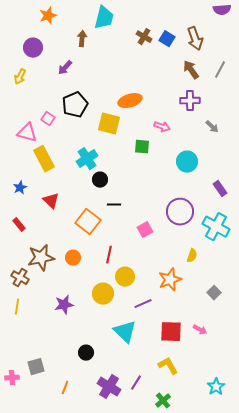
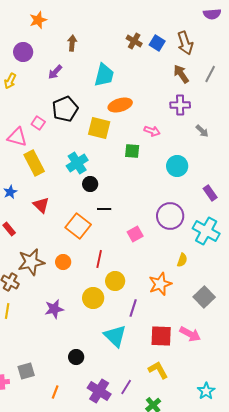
cyan trapezoid: (104, 18) -> (104, 75), moved
gray square: (214, 293) -> (204, 297), size x1.5
purple line: (143, 304) -> (133, 308), turned -48
pink arrow: (200, 330) -> (190, 334), size x1.5

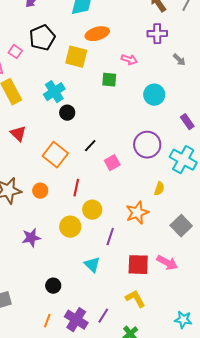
black line: (104, 209) -> (90, 146), moved, turned -48
cyan triangle: (115, 336) -> (92, 265), size x0.7
cyan star: (206, 391) -> (183, 320), turned -30
orange line: (55, 392) -> (47, 321), moved

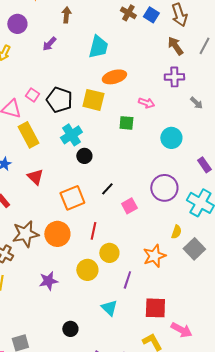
black pentagon: (42, 38) -> (59, 100), moved, turned -30
orange square: (55, 155) -> (72, 198), turned 30
orange circle: (40, 191) -> (57, 234), size x1.6
gray square: (181, 226) -> (194, 249), moved
pink arrow: (167, 263) -> (181, 330), moved

